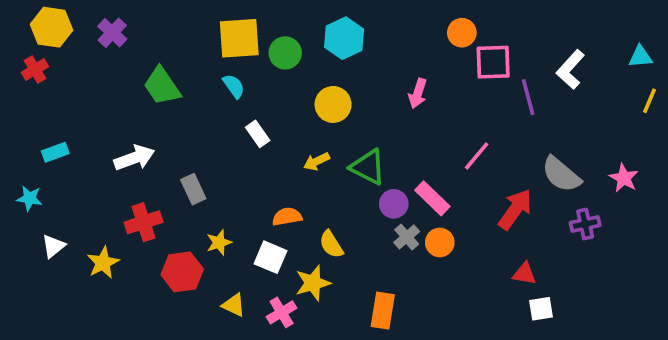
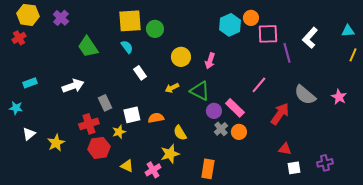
cyan hexagon: (344, 38) -> (230, 25), moved
pink arrow: (418, 93) -> (210, 61), moved
red cross: (144, 222) -> (89, 124), moved
purple cross: (585, 224) -> (325, 163), moved
white square: (270, 257) -> (132, 115), moved, turned -36

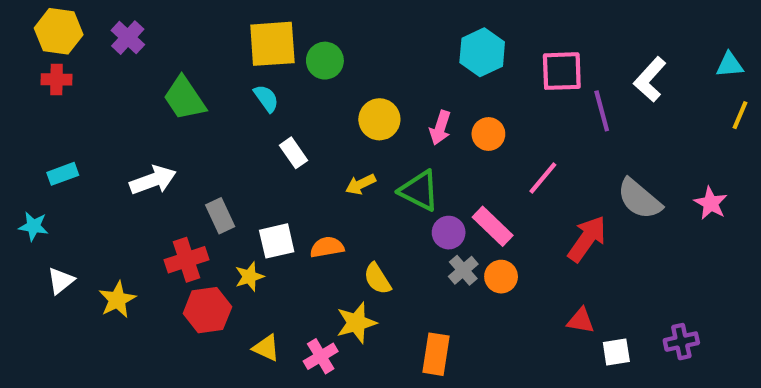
orange circle: (251, 18) -> (488, 134), moved
red cross: (19, 38) -> (57, 79), moved, turned 32
red triangle: (285, 149) -> (581, 321), moved

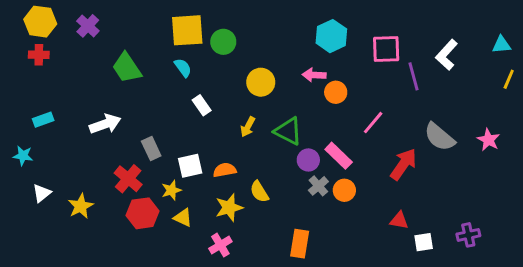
pink arrow: (440, 128) -> (314, 75), moved, turned 75
yellow arrow: (361, 184) -> (248, 127), turned -36
red cross: (187, 260) -> (128, 179), turned -32
yellow star: (356, 323) -> (229, 208), moved
yellow triangle: (266, 348) -> (183, 218), moved

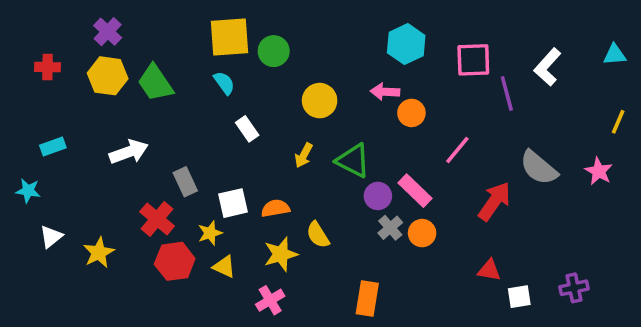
yellow hexagon: (40, 22) -> (108, 76), moved
yellow line: (509, 79) -> (618, 122), moved

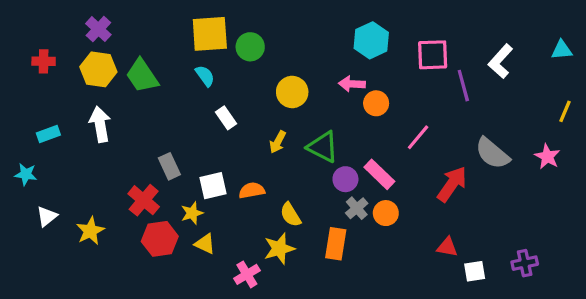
white arrow: (129, 152) -> (100, 124), moved, turned -80
yellow star: (281, 254) -> (279, 249), moved
orange rectangle: (367, 298) -> (336, 244), moved

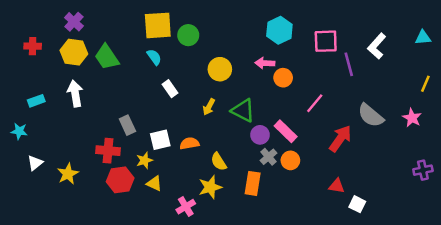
red cross: (144, 200) -> (108, 151), turned -35
purple cross: (525, 263) -> (423, 170), moved
white square: (475, 271) -> (357, 204), turned 35

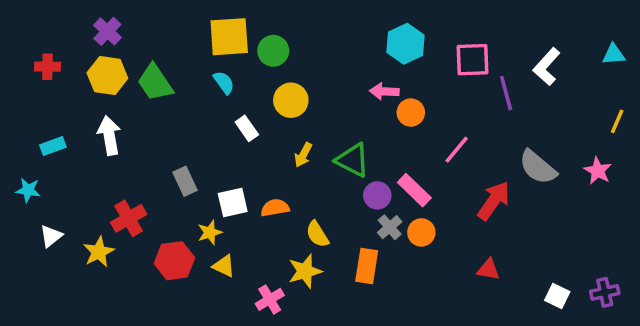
yellow circle: (220, 69) -> (291, 100), moved
red cross: (108, 151) -> (129, 218), moved, turned -35
purple cross: (423, 170) -> (605, 292), moved
white square: (357, 204) -> (557, 296), moved

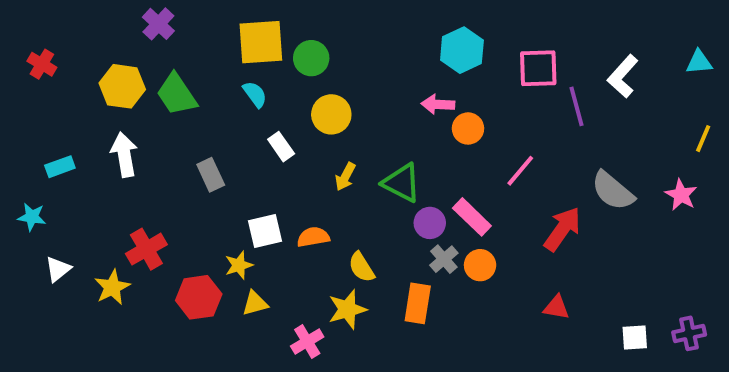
purple cross: (107, 31) -> (158, 24), moved
red cross: (47, 67) -> (42, 64), moved, turned 30
gray rectangle: (185, 181) -> (211, 175), moved
yellow triangle: (224, 266) -> (255, 303), turned -40
white square: (557, 296) -> (635, 338), turned -30

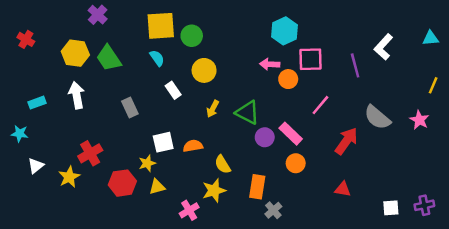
pink square: (538, 68) -> (310, 59), moved
gray cross: (444, 259) -> (273, 210), moved

